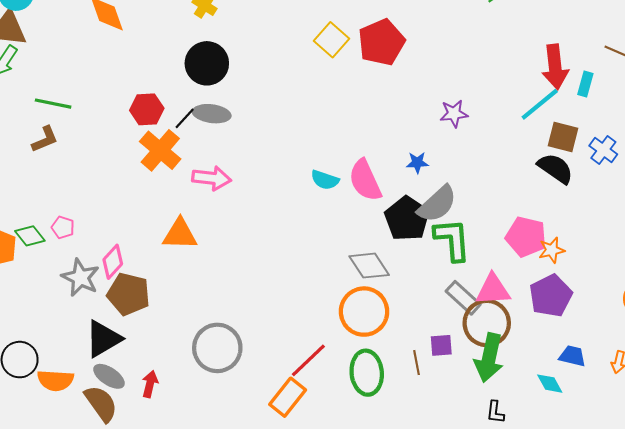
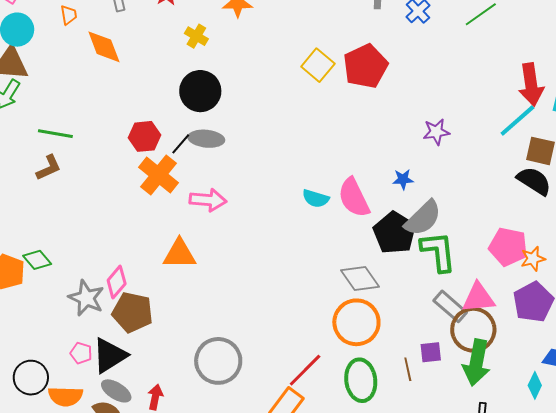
pink pentagon: (63, 227) -> (81, 353), moved
cyan diamond: (550, 384) -> (535, 385), turned 56

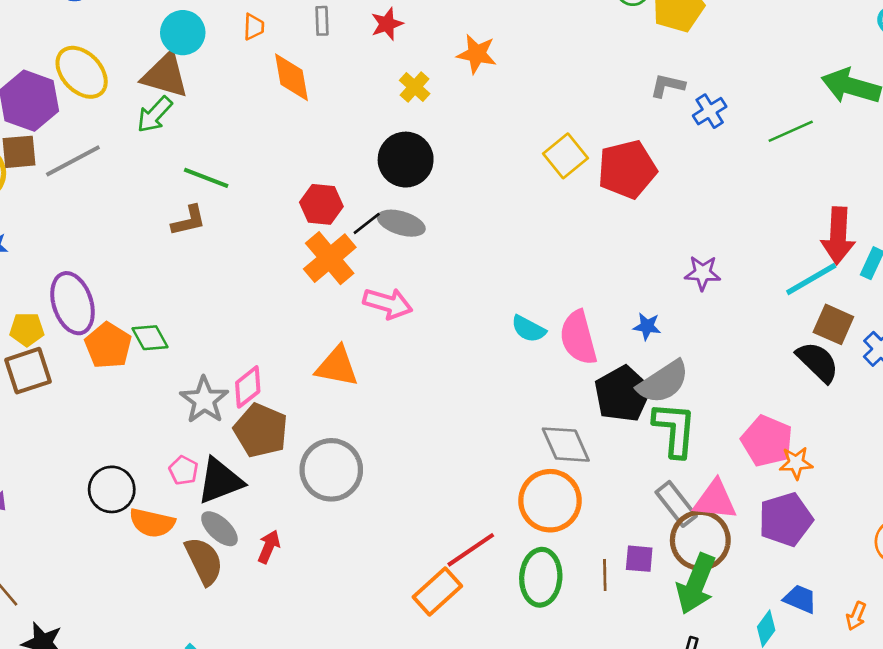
gray circle: (218, 361) -> (331, 470), moved

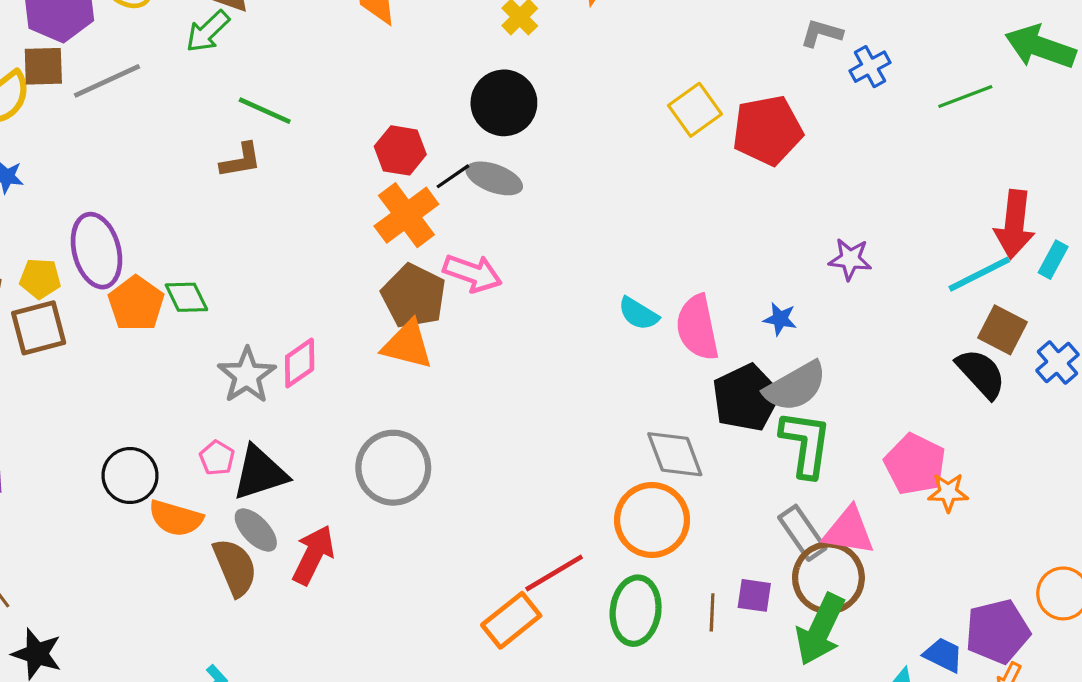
brown pentagon: (261, 430) -> (414, 296), moved
purple pentagon: (786, 519) -> (997, 631), moved
red arrow: (269, 547) -> (313, 555), size x1.5

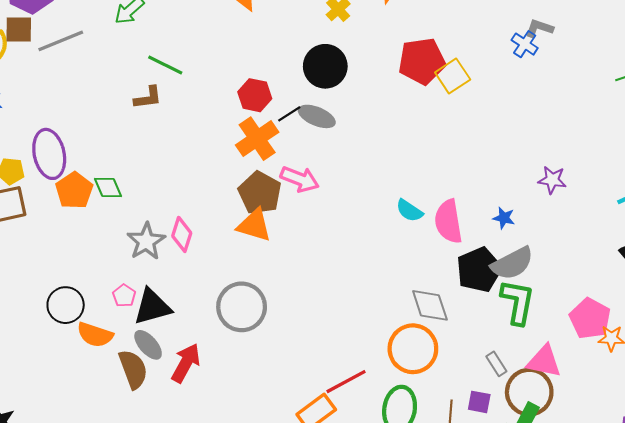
blue cross: (870, 67) -> (525, 44), moved, turned -30
red pentagon: (767, 130) -> (422, 61), moved
pink diamond: (300, 363) -> (182, 234), turned -40
gray rectangle: (802, 533) -> (496, 364), moved, size x0.7

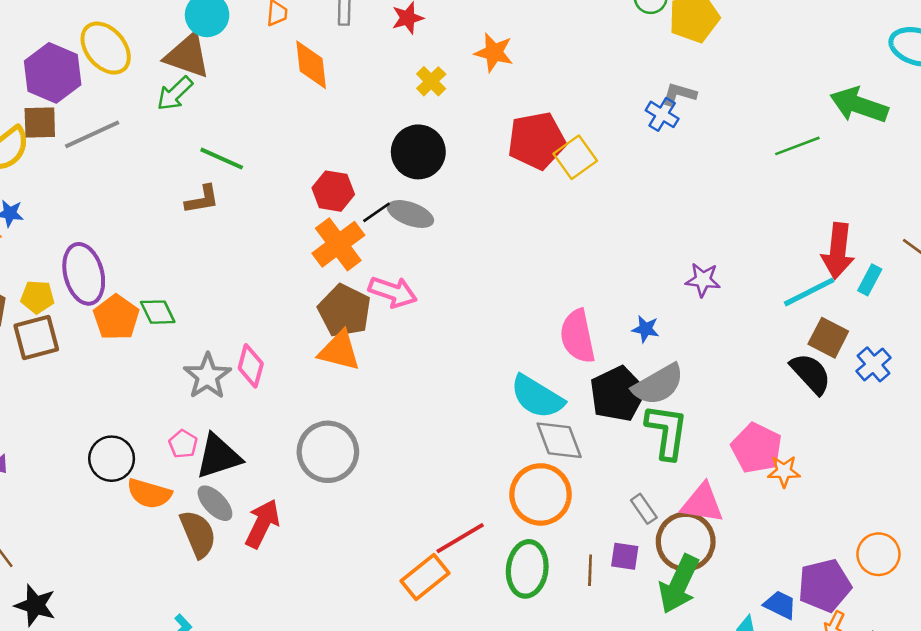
cyan semicircle: (409, 211) -> (537, 397), moved, size x1.6

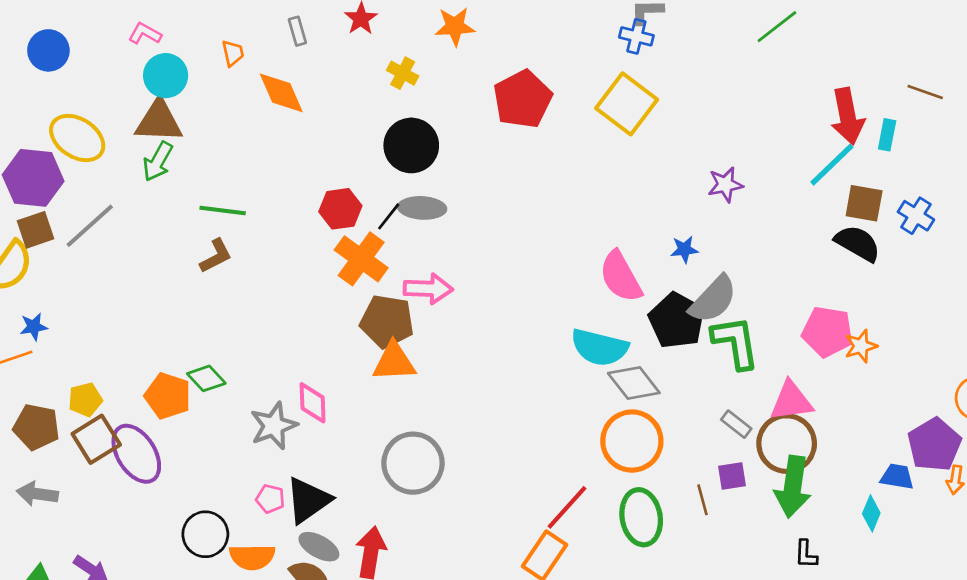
yellow square: (575, 157) -> (627, 104), moved, size x1.4
purple ellipse: (84, 274) -> (136, 454), moved
gray star: (207, 376) -> (274, 426), turned 30

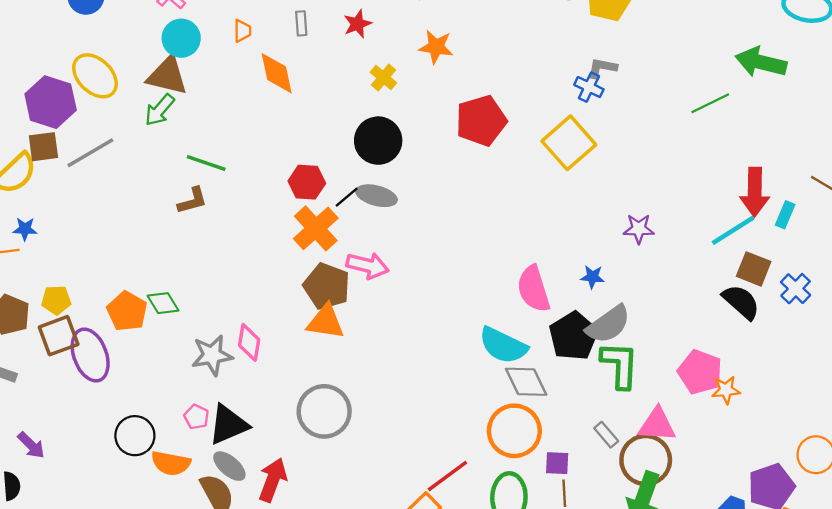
purple square: (732, 476) -> (557, 463), moved

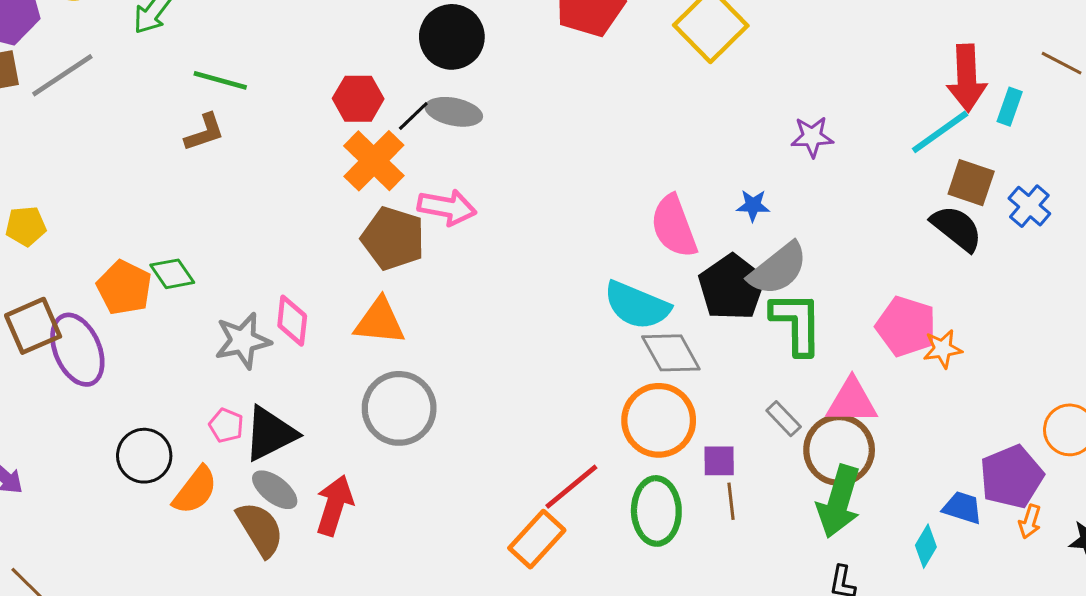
yellow pentagon: (56, 300) -> (26, 226), moved
orange triangle: (326, 322) -> (380, 321), moved
orange semicircle: (171, 463) -> (195, 490), turned -60

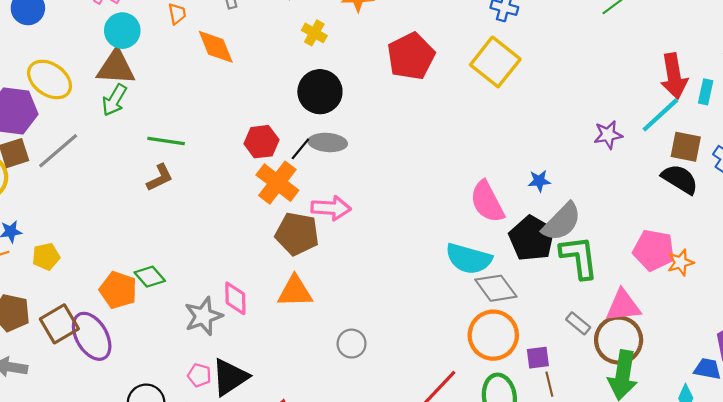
purple star: (812, 137) -> (608, 135), moved
gray circle: (399, 408) -> (352, 344), moved, size x0.6

